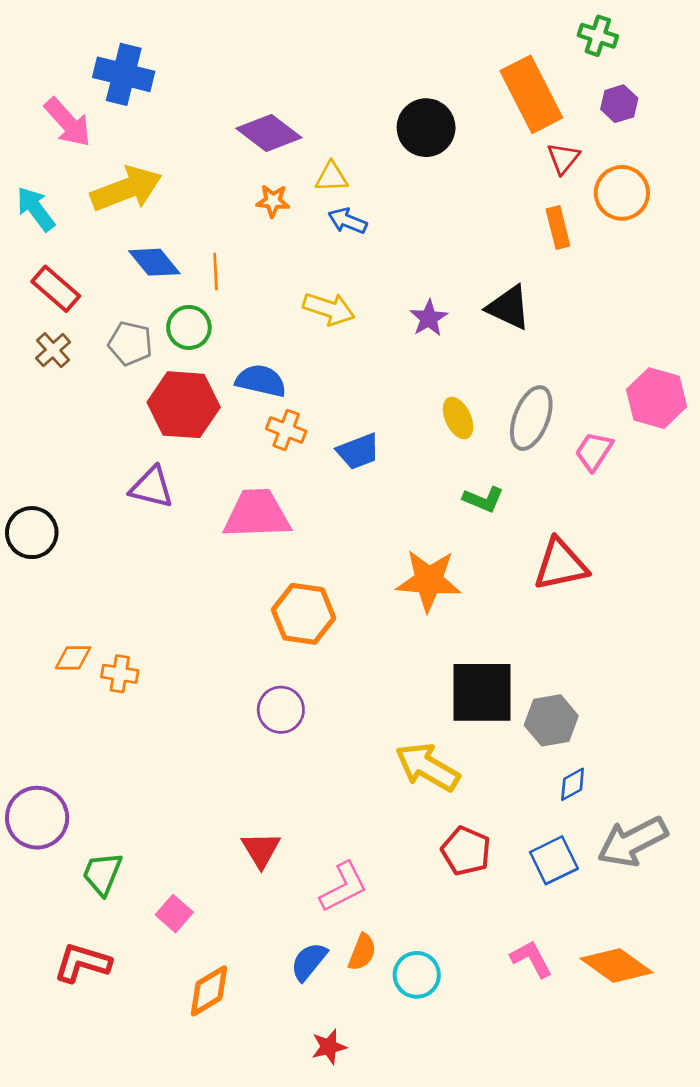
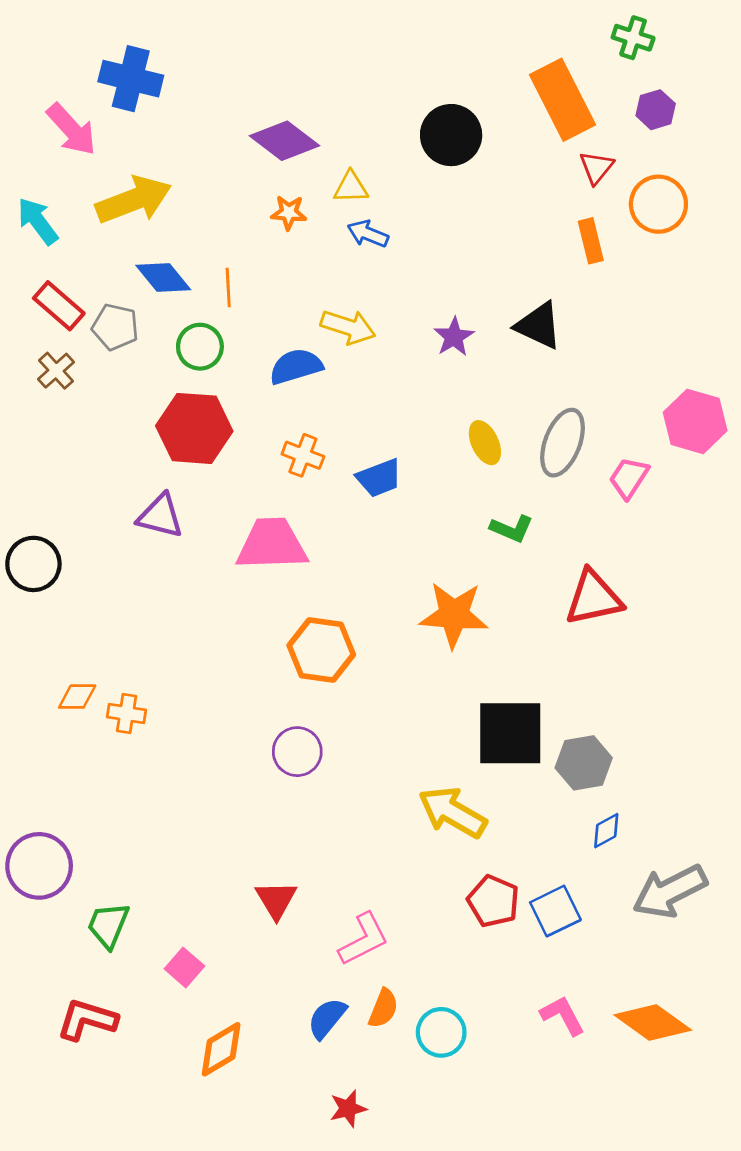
gray pentagon: (130, 343) -> (115, 327), moved
blue semicircle: (261, 381) -> (296, 366), moved, turned -30
blue square: (554, 860) -> (555, 911), moved

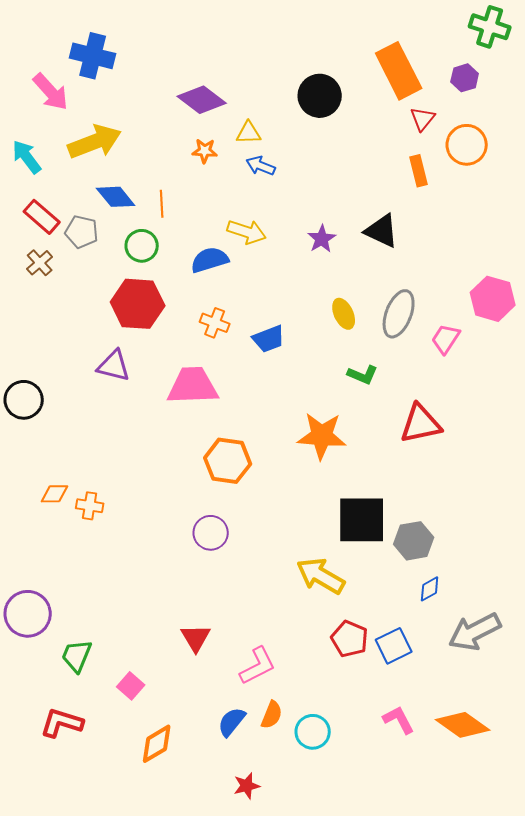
green cross: (633, 38) -> (490, 27), moved, size x1.4

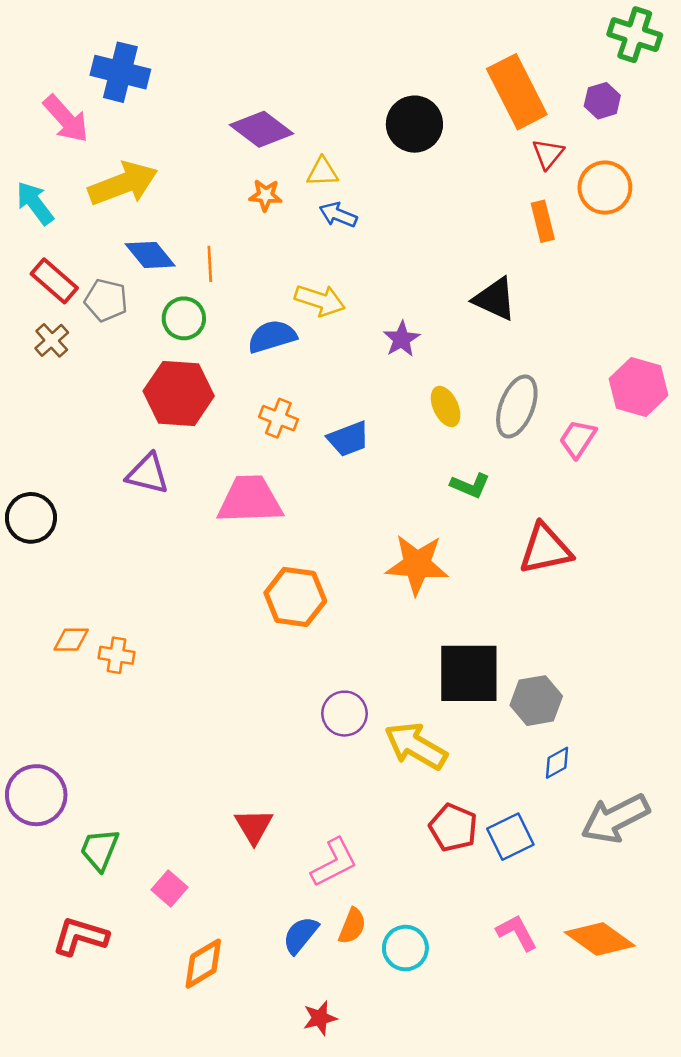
purple star: (322, 239) -> (402, 339), moved
purple circle: (211, 533) -> (345, 714), moved

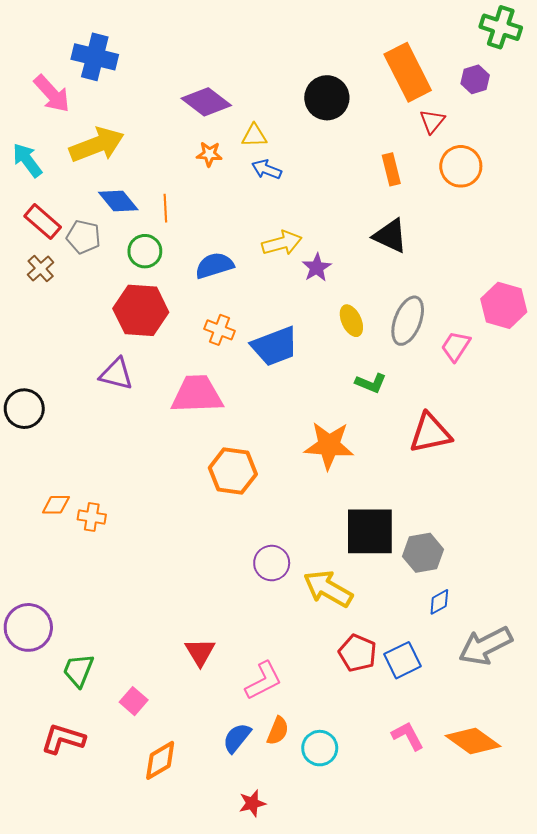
orange circle: (605, 188) -> (461, 166), moved
orange rectangle: (543, 221) -> (391, 169), moved
yellow arrow: (320, 300) -> (282, 243), moved, turned -33
blue trapezoid: (348, 439) -> (275, 346), size x1.4

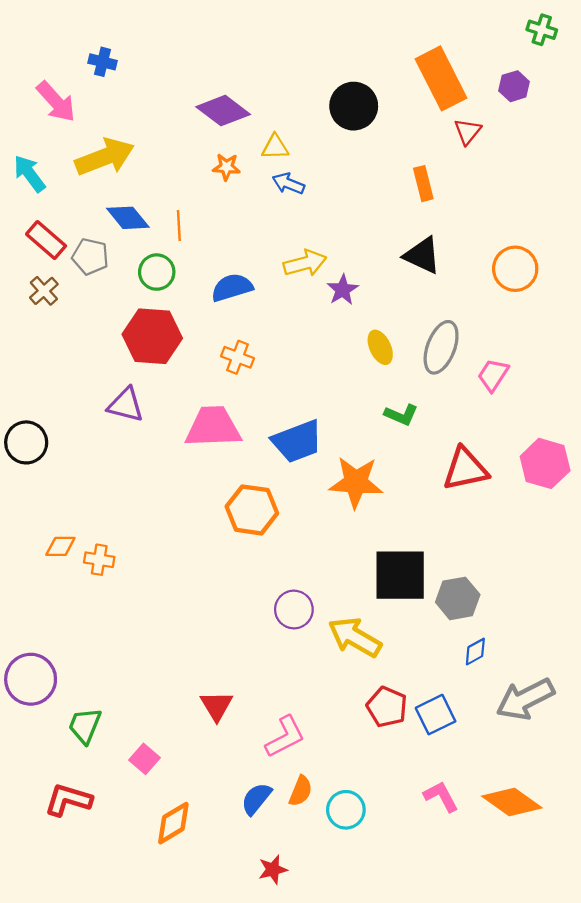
green cross: (501, 27) -> (542, 30), size x0.7
blue cross: (95, 57) -> (103, 62), size x0.6
orange circle: (461, 166) -> (515, 269), moved
pink hexagon: (504, 305) -> (545, 463), moved
blue trapezoid: (275, 346) -> (297, 441), moved

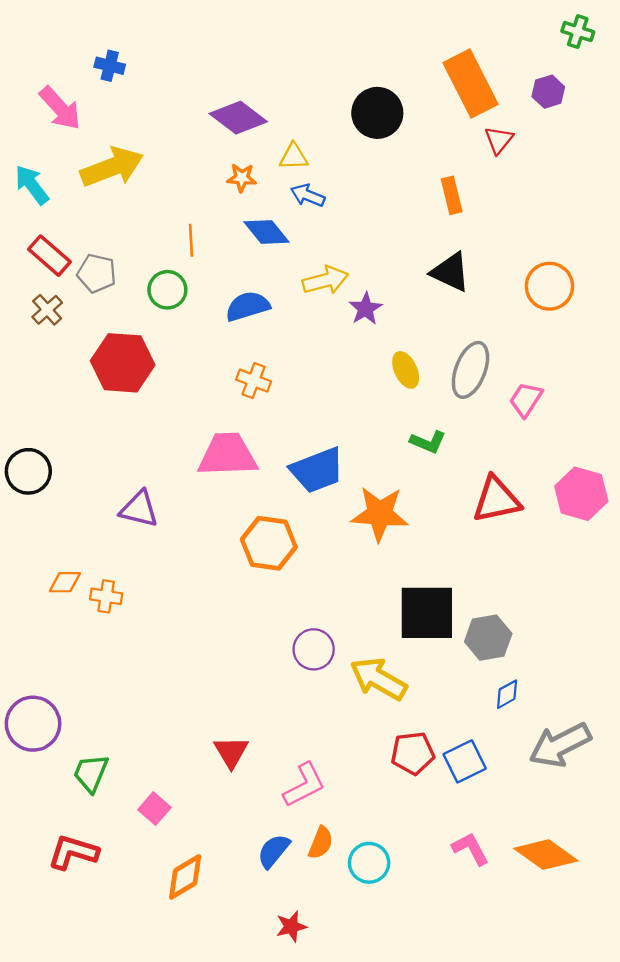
blue diamond: (128, 218) -> (266, 232), moved
red hexagon: (152, 336) -> (123, 363), moved
purple triangle: (126, 405) -> (139, 509), moved
red pentagon: (387, 707) -> (413, 753), turned -30

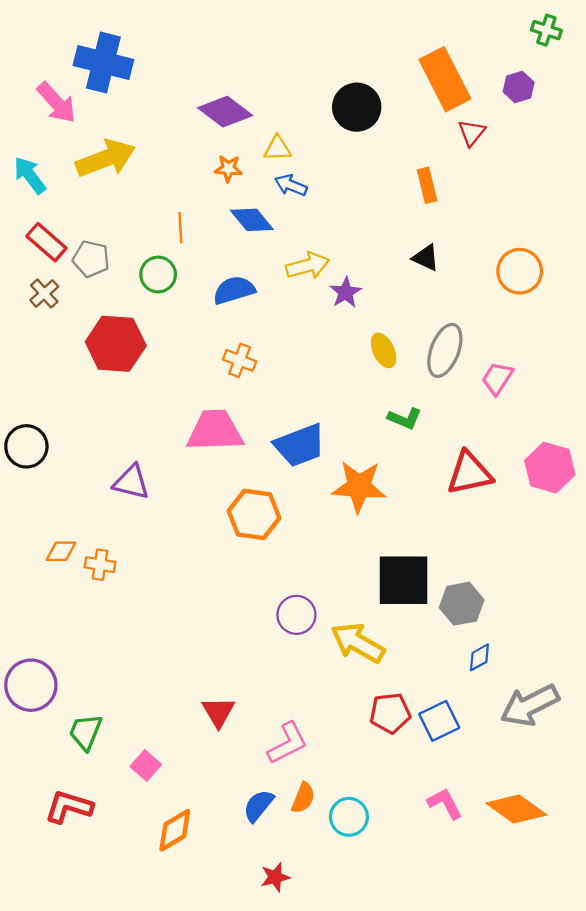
blue cross: (110, 66) -> (103, 62), size x2.0
black triangle: (450, 272) -> (426, 258), size x0.7

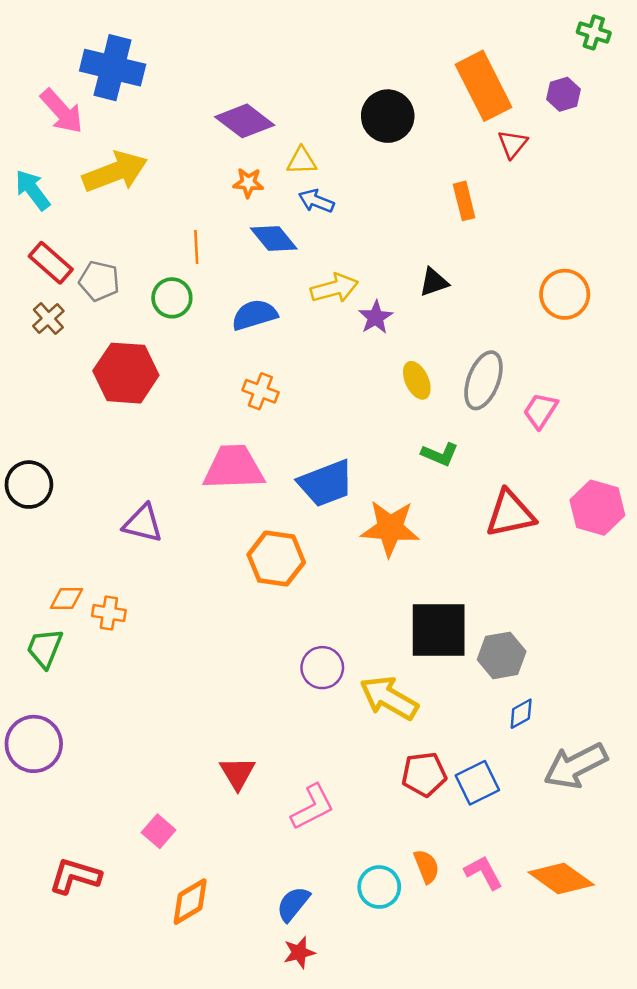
black triangle: (426, 258) -> (434, 282), moved, turned -44
green trapezoid: (86, 732) -> (45, 648), moved
orange semicircle: (303, 798) -> (426, 866), moved, turned -44
blue semicircle: (259, 806) -> (293, 904), moved

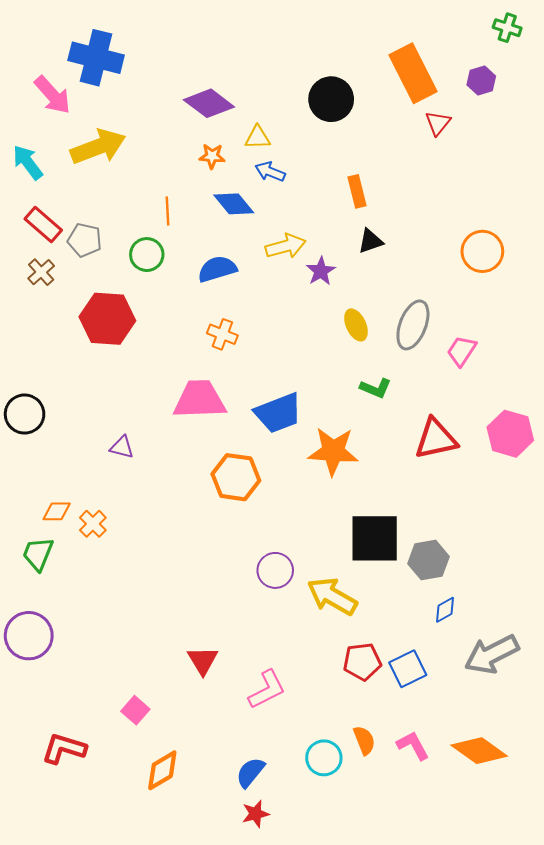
orange rectangle: (464, 201) -> (357, 191), moved
purple triangle: (143, 523) -> (122, 447), size x0.7
orange cross: (109, 613) -> (93, 524), turned 36

